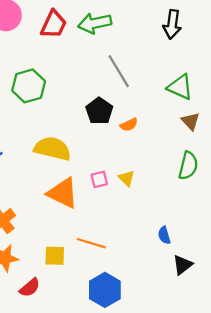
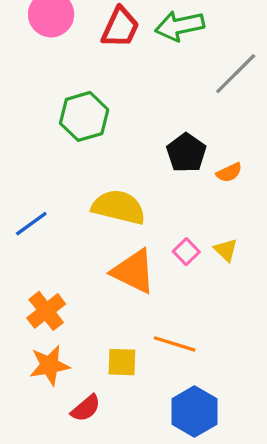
gray line: (119, 71) -> (236, 74), moved, turned 76
pink square: (99, 179) -> (186, 252), turned -30

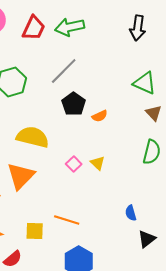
gray line: (236, 74) -> (64, 71), moved
orange triangle: (134, 271) -> (21, 176), moved, turned 48

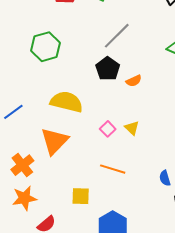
gray line: (64, 71) -> (117, 36), moved
orange line: (67, 220) -> (113, 169), moved
yellow square: (35, 231) -> (81, 196), moved

